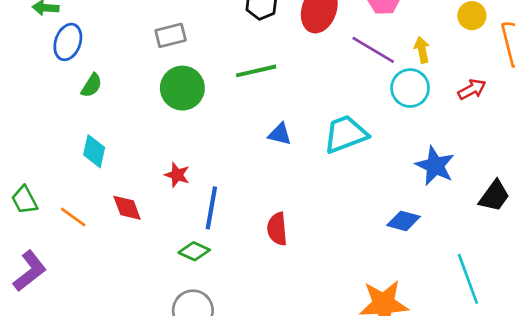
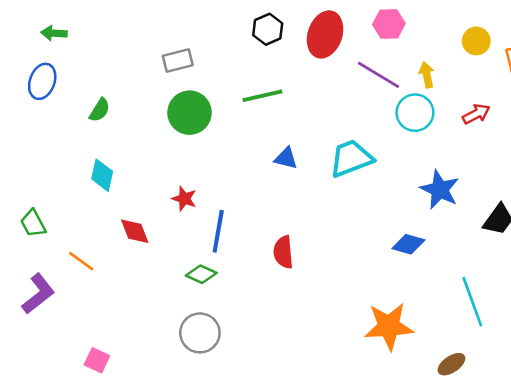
blue ellipse: (68, 42) -> (42, 81), moved
orange line: (73, 217) -> (81, 261), moved

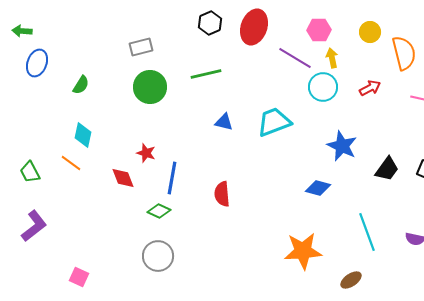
pink hexagon: (389, 24) -> (319, 30), moved
green arrow: (54, 33) -> (22, 31), moved
red diamond: (135, 231) -> (123, 178), moved
orange line: (81, 261) -> (71, 163), moved

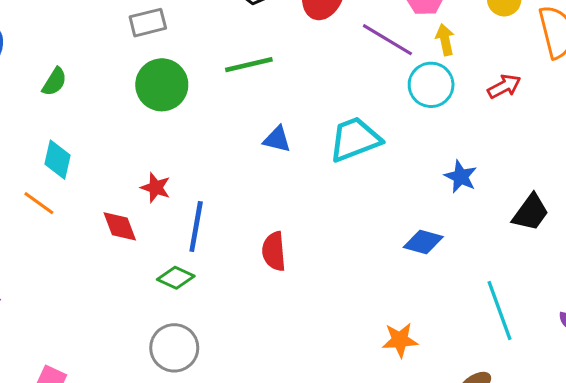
blue star: (342, 146) -> (461, 177), size x0.7
orange star: (303, 251) -> (400, 340), size x0.6

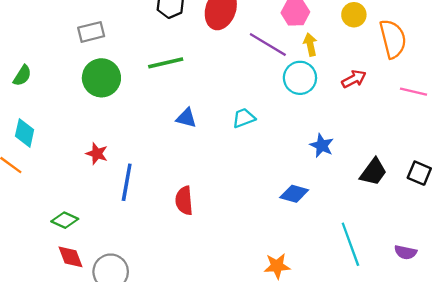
cyan trapezoid: (355, 139) -> (244, 118), size x0.6
red diamond: (120, 226) -> (70, 257), moved
green diamond: (176, 278) -> (65, 220), moved

